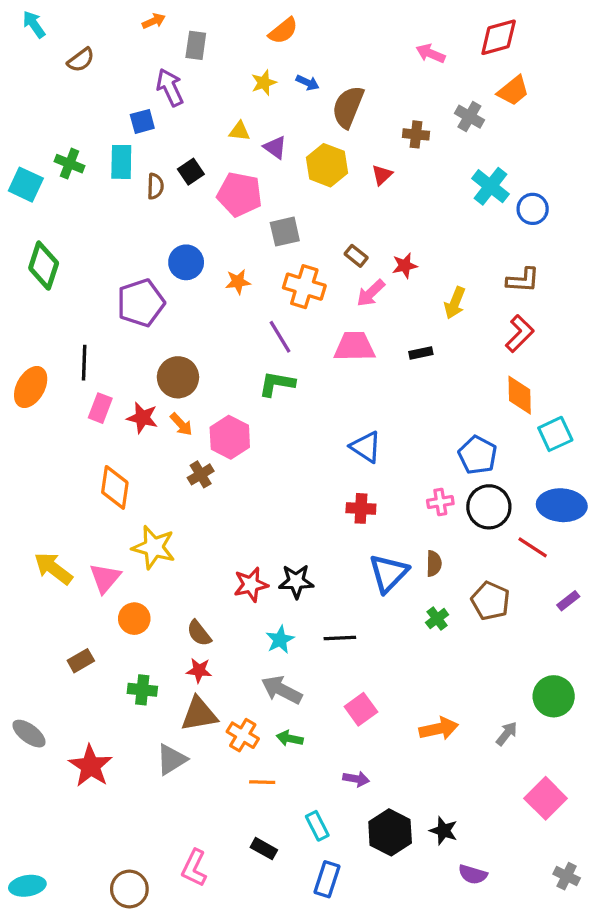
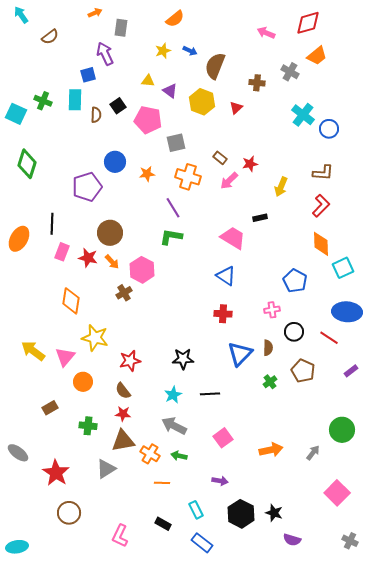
pink trapezoid: (354, 347) -> (233, 238), moved, turned 32
black circle: (489, 507) -> (294, 332), moved, size x0.7
red star: (251, 585) -> (130, 361), moved
blue rectangle: (327, 879) -> (202, 543), turned -70
brown circle: (129, 889) -> (69, 513), moved

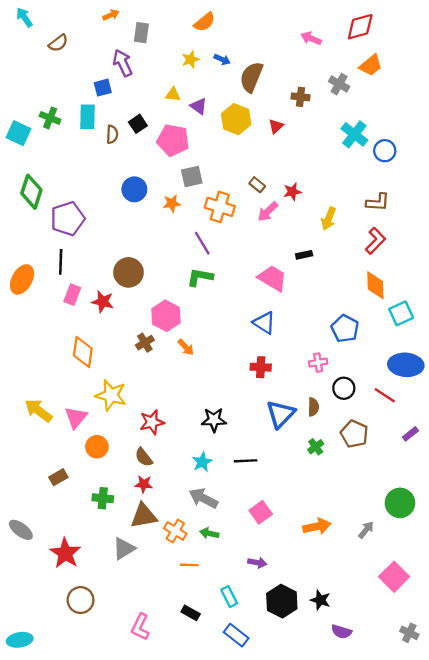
gray square: (176, 143) -> (192, 176), moved
purple pentagon: (87, 187) -> (68, 219), moved
orange arrow: (112, 262) -> (186, 347), moved

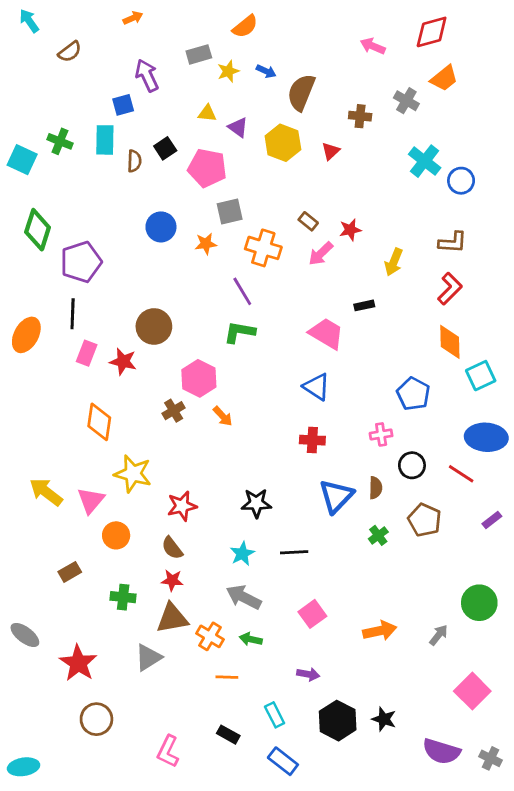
gray rectangle: (141, 33) -> (199, 54), moved, turned 66
purple semicircle: (341, 632) -> (441, 751), moved, size x1.5

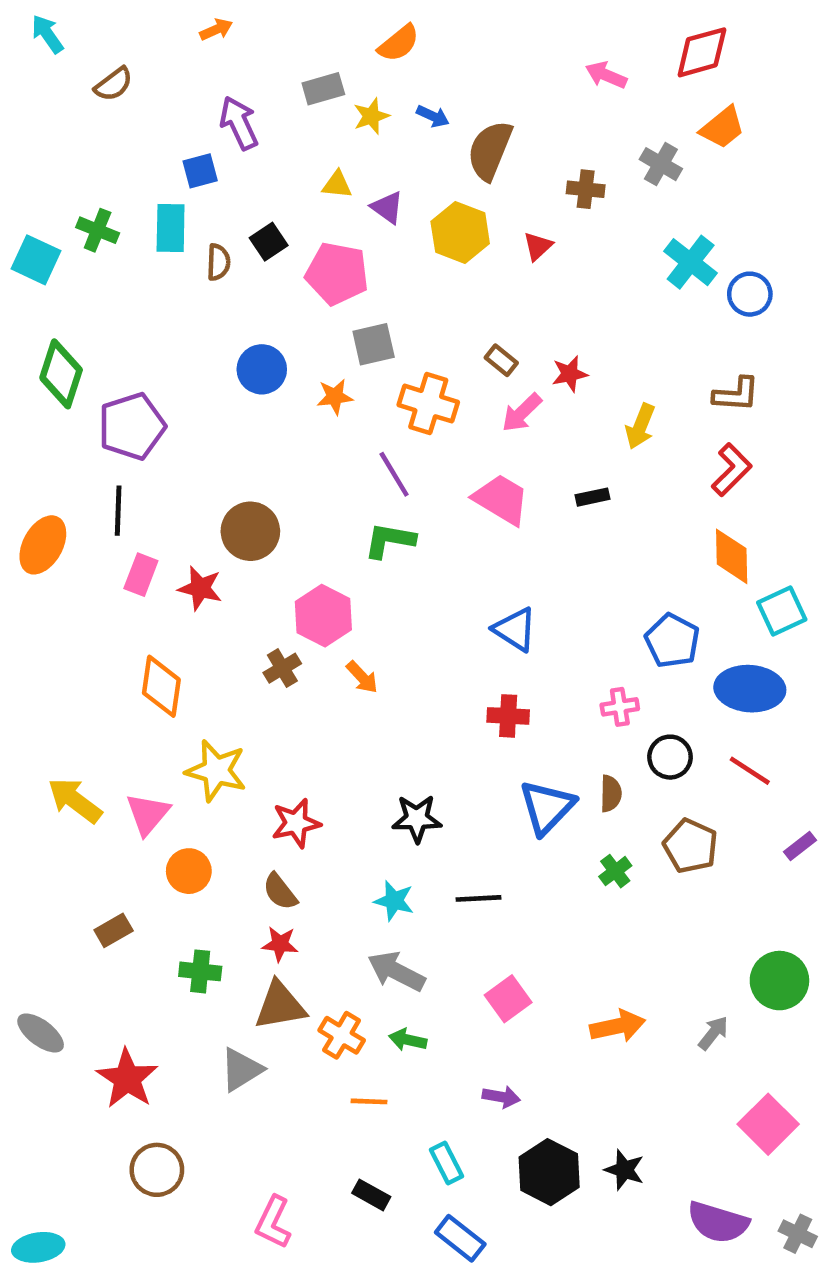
pink trapezoid: (326, 333) -> (501, 499), moved
blue ellipse: (486, 437) -> (750, 689), moved
cyan star: (242, 554) -> (394, 901), turned -30

